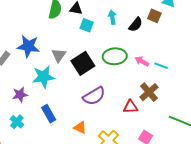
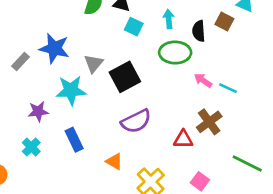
black semicircle: (136, 25) -> (199, 31), turned 133
green ellipse: (115, 56) -> (175, 53), moved

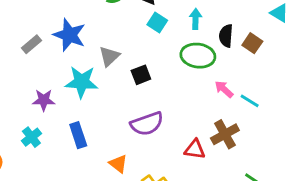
brown square: (224, 22) -> (252, 43), moved
black square: (125, 77) -> (141, 75), size x0.6

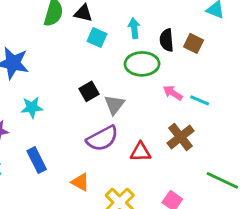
gray triangle: (109, 56) -> (114, 105), moved
cyan star: (82, 82) -> (32, 107), size x0.7
red triangle: (195, 149) -> (140, 152), moved

